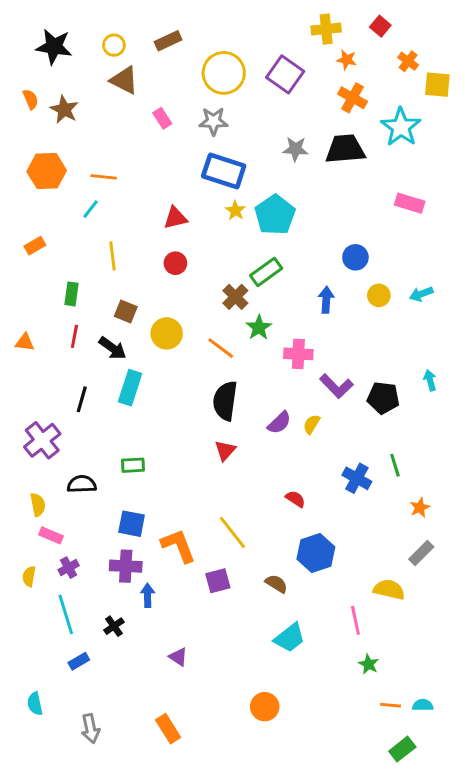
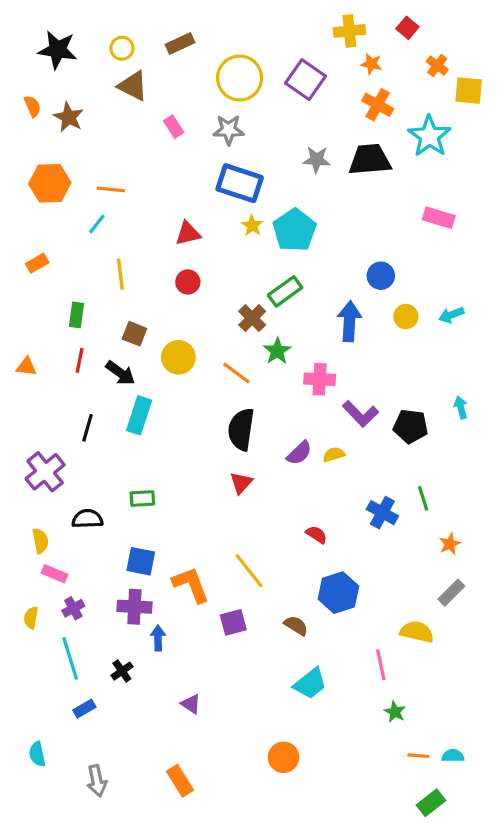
blue arrow: (326, 300) -> (349, 321), size x1.4
yellow semicircle: (312, 424) -> (334, 455), turned 42

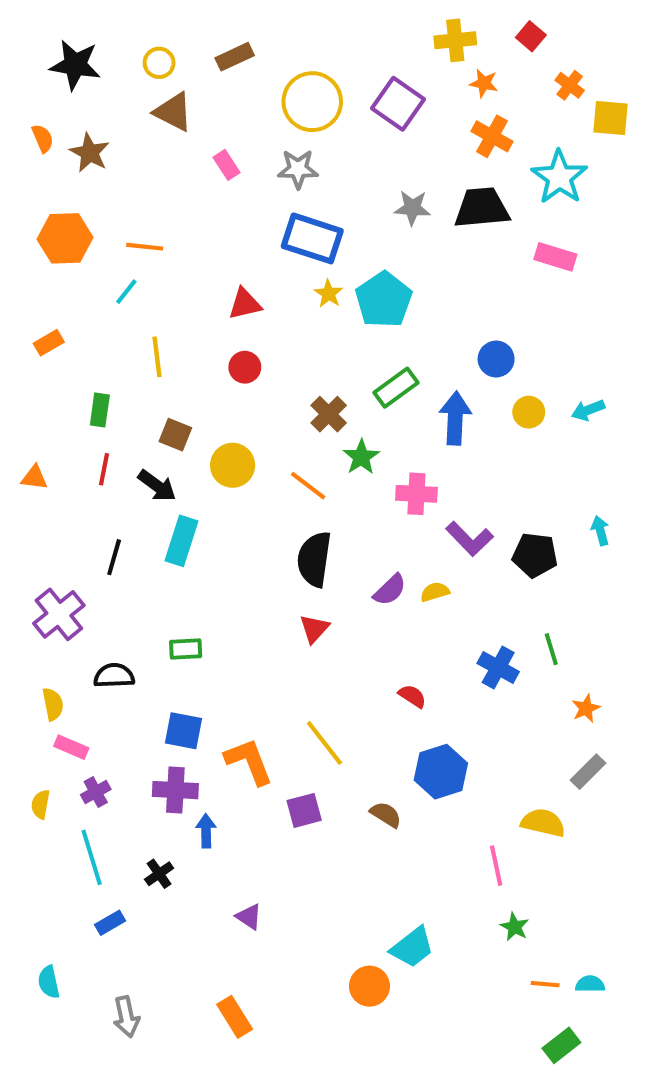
pink rectangle: (439, 218) -> (555, 257), moved
green rectangle: (285, 291) -> (396, 388), moved
cyan trapezoid: (310, 684) -> (412, 947), moved

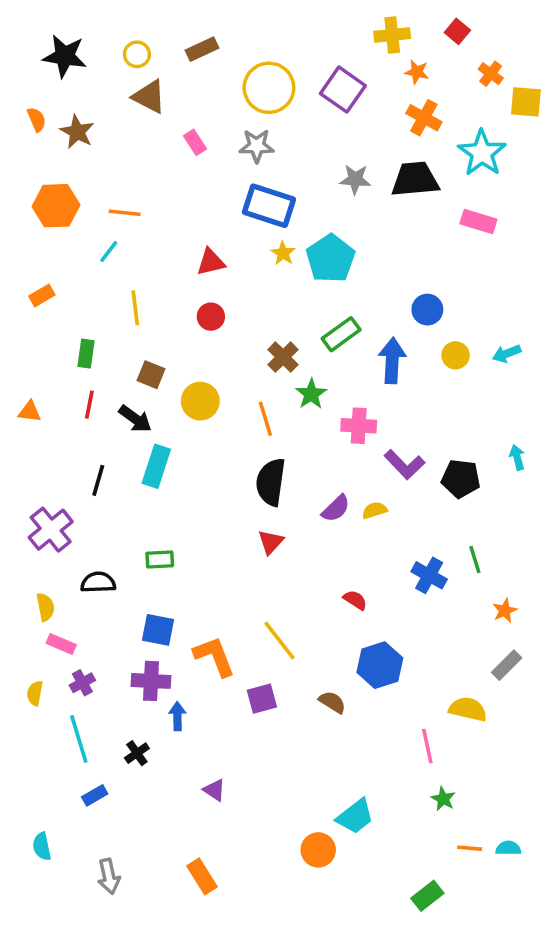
orange line: (308, 486) -> (265, 419), turned 36
green rectangle: (561, 1045) -> (427, 896), moved

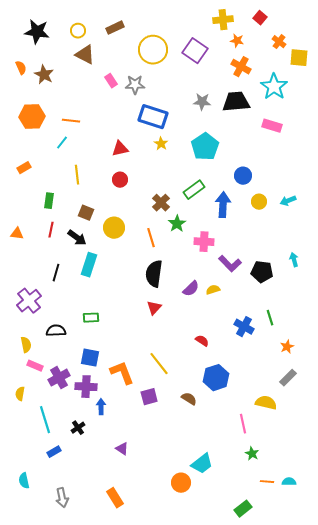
gray star: (257, 146) -> (135, 85), moved
cyan pentagon: (331, 259) -> (205, 147), moved
purple cross: (82, 683) -> (59, 378), moved, size x1.5

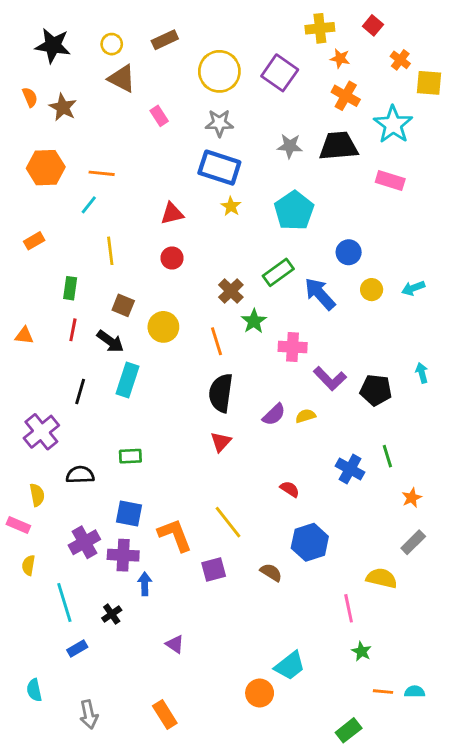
gray star: (135, 85) -> (219, 123), moved
blue arrow: (223, 205) -> (320, 294), turned -45
pink rectangle: (35, 366) -> (18, 525), moved

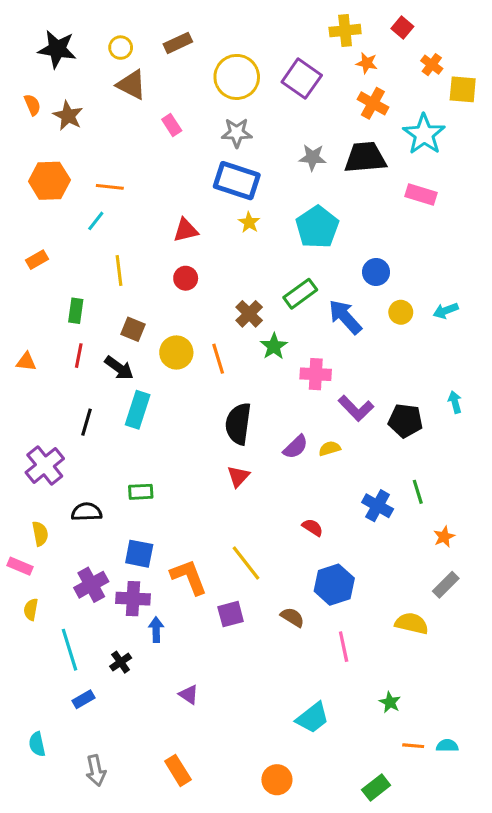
orange line: (217, 341) -> (218, 359), moved
pink line: (349, 608) -> (344, 647), moved
orange circle: (260, 693) -> (277, 780), moved

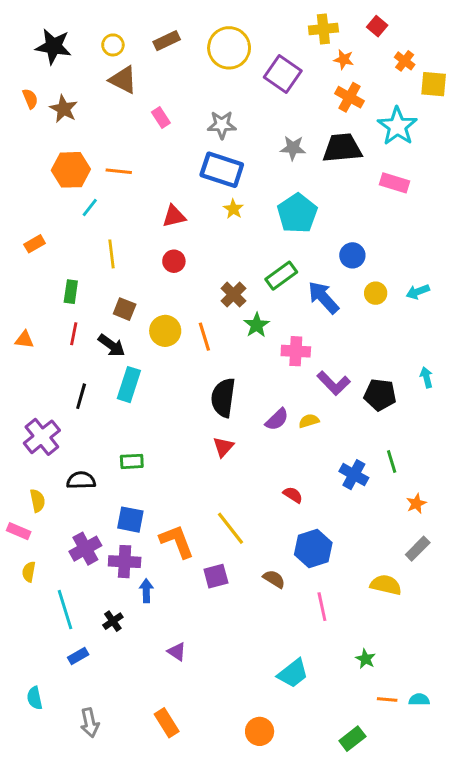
yellow circle: (237, 77) -> (229, 48), moved
orange hexagon: (49, 181) -> (71, 170), moved
orange line: (110, 187) -> (119, 171), moved

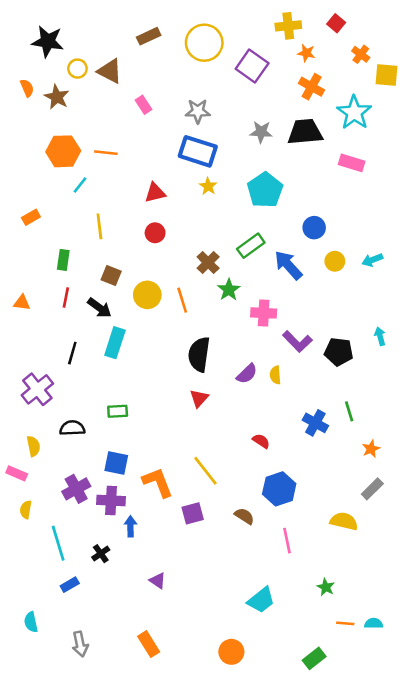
yellow circle: (113, 45) -> (77, 69), moved
yellow semicircle: (309, 421) -> (275, 375), turned -78

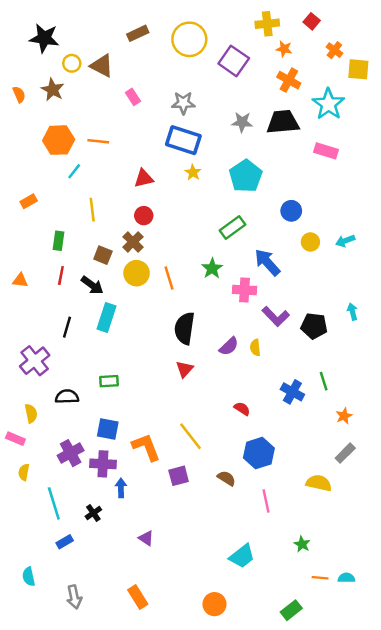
orange semicircle: (27, 88) -> (19, 94), moved
brown cross: (208, 263) -> (133, 242), moved
blue arrow: (288, 265) -> (267, 262), moved

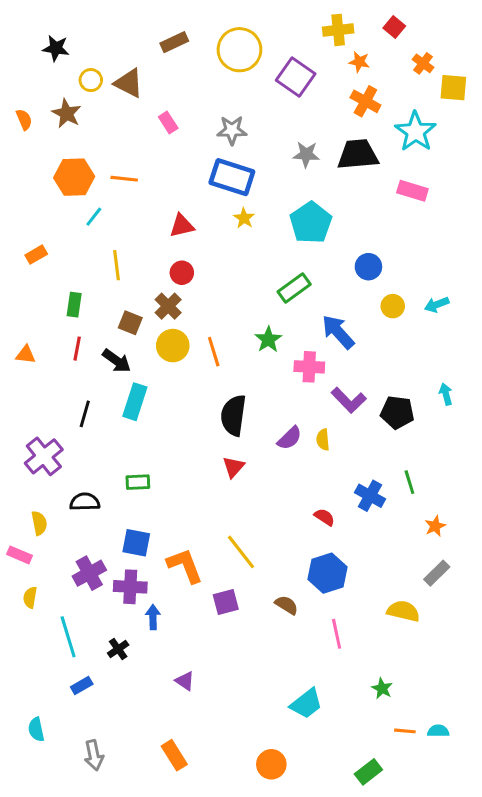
black star: (44, 38) -> (56, 48), size x0.7
red semicircle: (242, 409) -> (324, 517), moved

